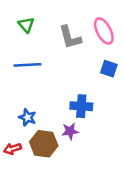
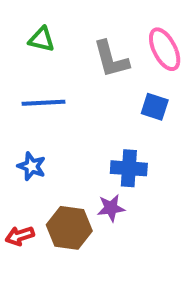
green triangle: (26, 25) -> (42, 39), turned -36
blue square: (109, 69) -> (155, 107), moved
blue star: (27, 117) -> (32, 166), moved

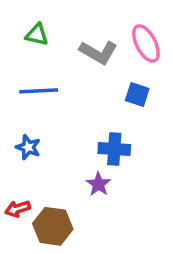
gray L-shape: (111, 59) -> (98, 52), turned -45
purple star: (111, 208) -> (98, 184), turned -30
brown hexagon: (69, 228) -> (53, 226), moved

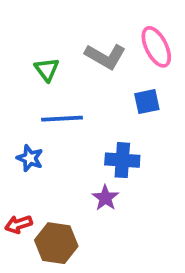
green triangle: (37, 35) -> (47, 69), moved, turned 40
blue line: (39, 91) -> (62, 119), moved
blue square: (137, 94) -> (147, 102), turned -30

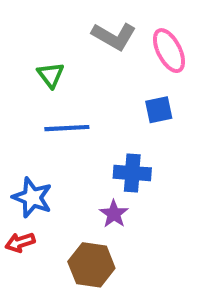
gray L-shape: (105, 56) -> (114, 36), moved
blue star: (30, 158) -> (32, 198), moved, size x1.4
brown hexagon: (56, 243) -> (91, 265), moved

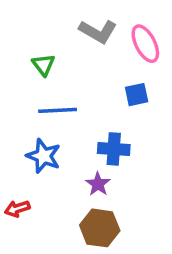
blue star: (32, 198) -> (44, 156), moved
brown hexagon: (91, 265) -> (100, 228), moved

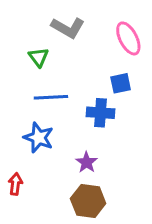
gray L-shape: (98, 31) -> (68, 28), moved
blue cross: (114, 149) -> (100, 113), moved
red arrow: (17, 209) -> (15, 184), turned 115

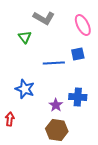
blue line: (51, 97) -> (54, 63), moved
blue cross: (100, 113) -> (78, 97), moved

